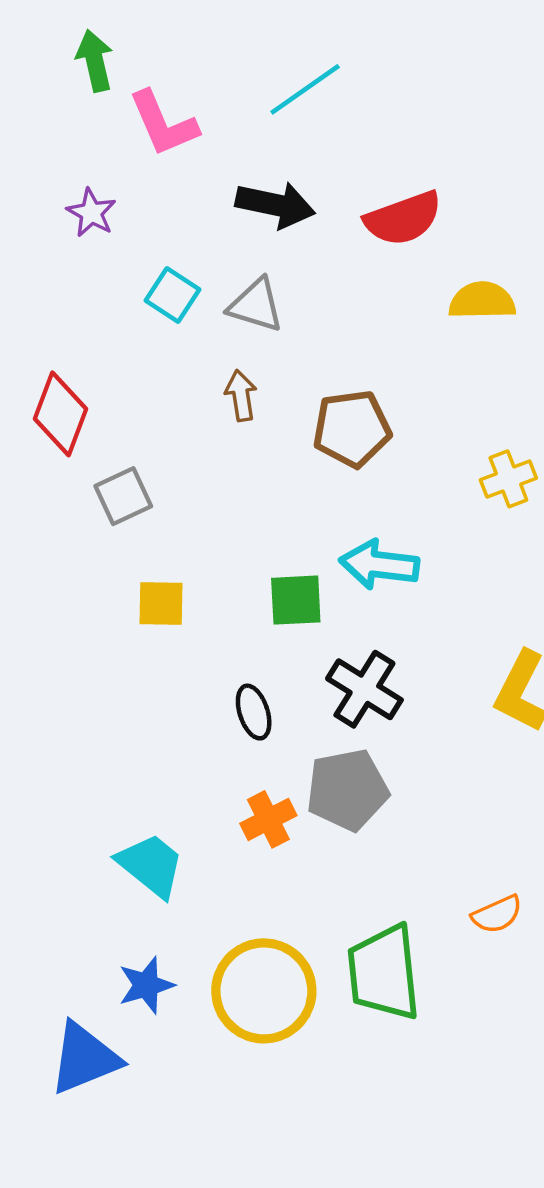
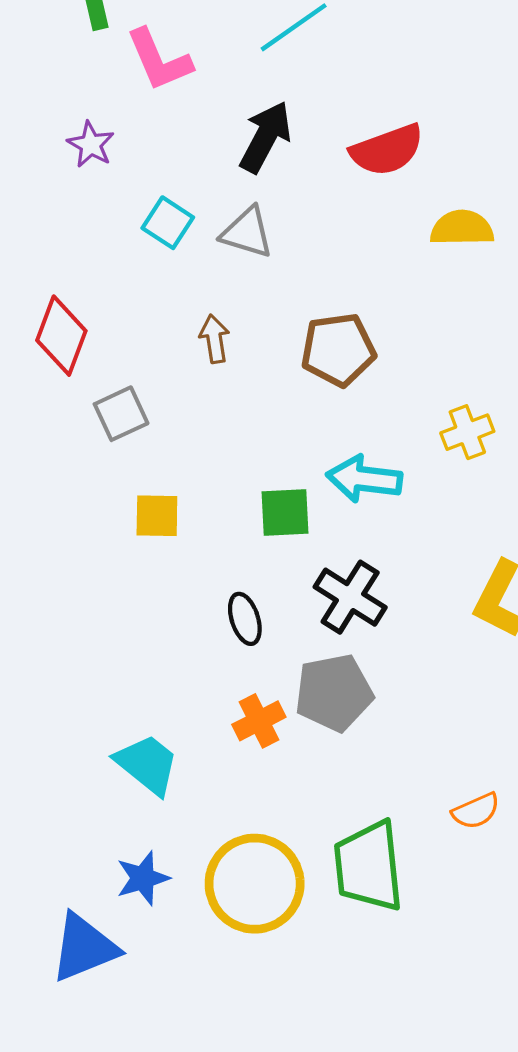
black arrow: (275, 205) -> (265, 137), turned -74
brown arrow: (241, 396) -> (214, 339), moved
yellow cross: (508, 479) -> (467, 432), moved

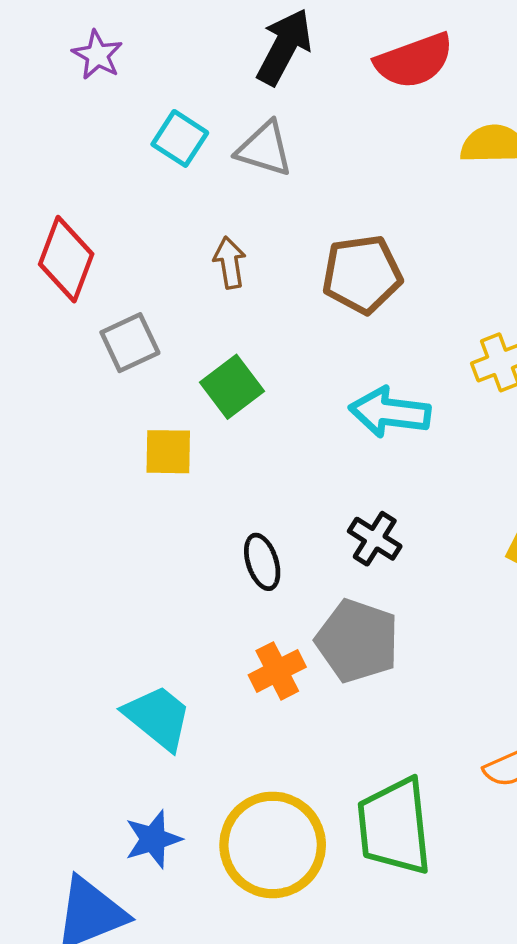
green square: (285, 512) -> (232, 387), moved, turned -34
black cross: (350, 597) -> (375, 539), size x0.7
gray pentagon: (334, 693) -> (357, 641), turned 30

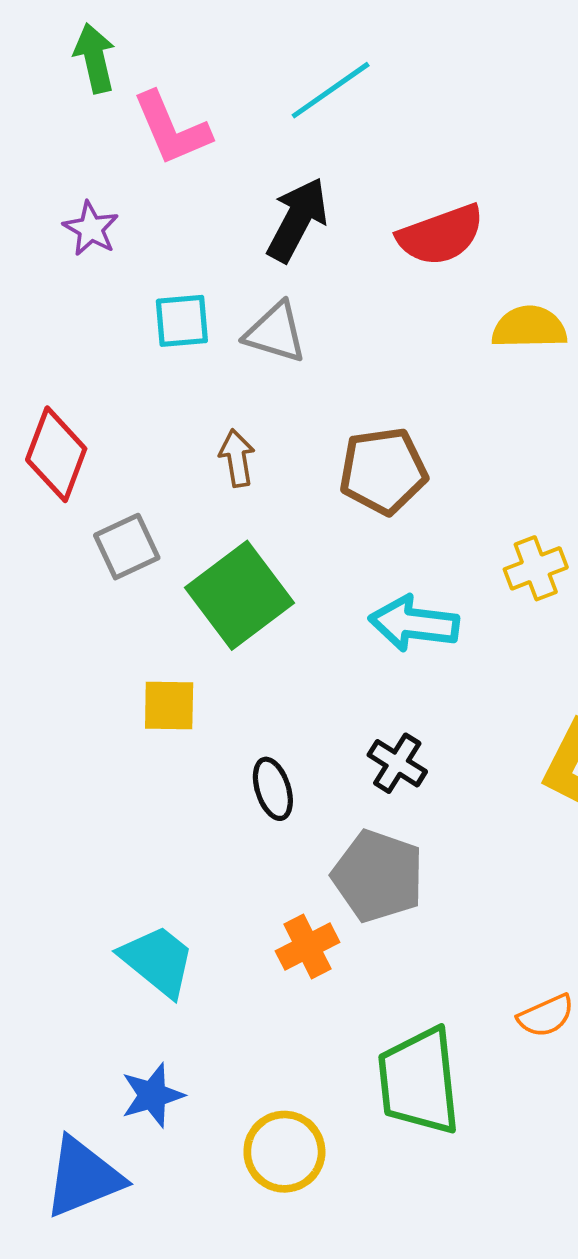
cyan square: (180, 138) -> (182, 321), turned -38
green square: (232, 387) -> (240, 595), size x1.5
yellow square: (168, 452) -> (169, 706), moved
orange cross: (277, 671) -> (307, 947), moved
yellow circle: (273, 845) -> (284, 1152), moved, size x0.7

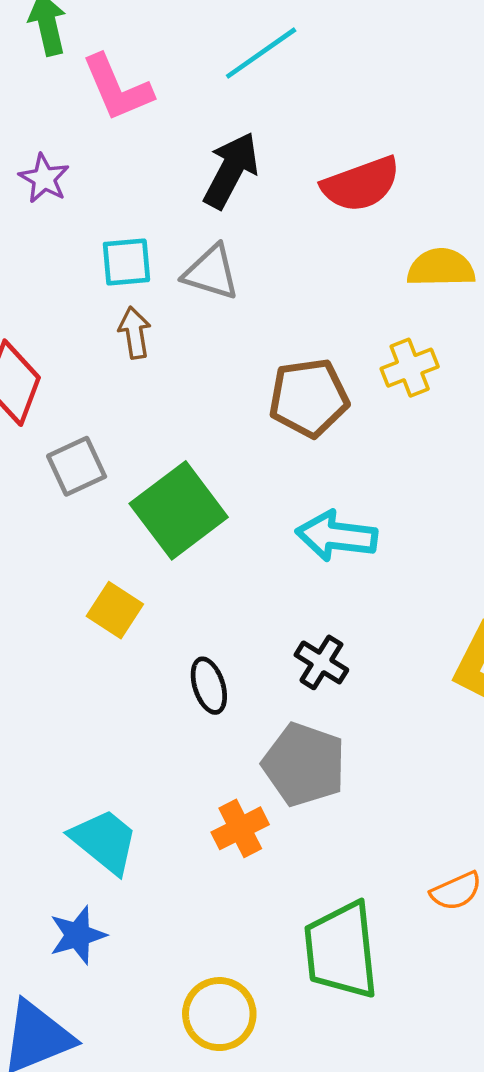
brown arrow: (237, 458) -> (135, 333), moved
yellow cross: (536, 568) -> (410, 368), moved
yellow square: (169, 706) -> (115, 610), turned 32
blue star: (152, 1095) -> (78, 935), moved

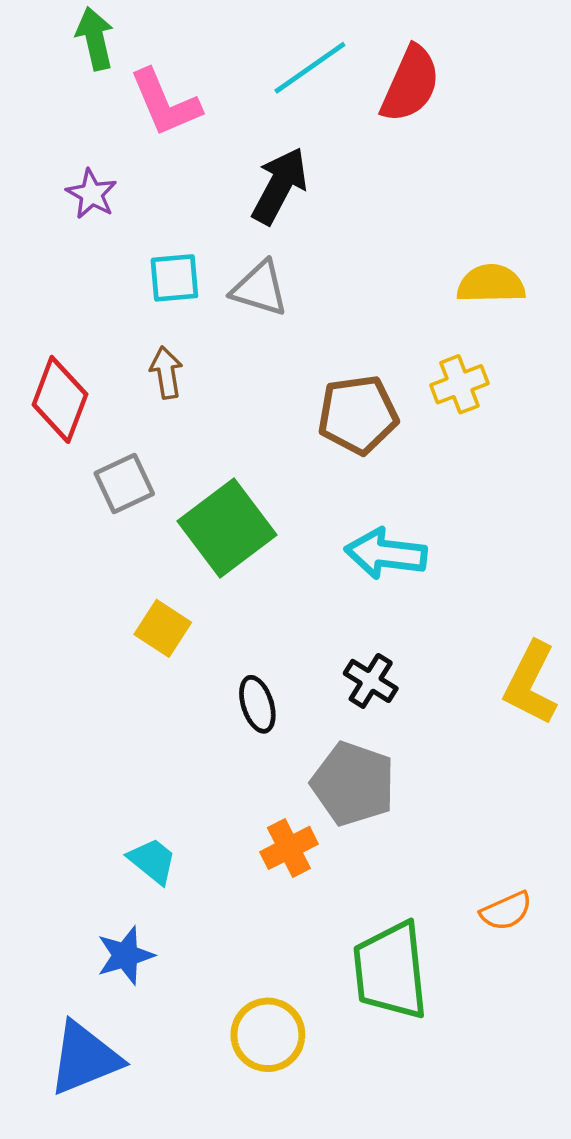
red semicircle: (361, 184) -> (410, 84), moved, turned -46
brown arrow: (135, 333) -> (166, 373), moved
cyan trapezoid: (104, 841) -> (152, 861), size x0.7

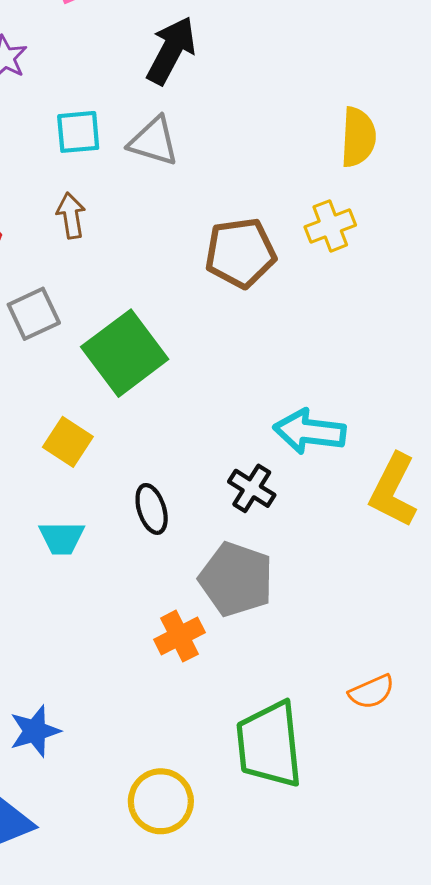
yellow semicircle: (491, 284) -> (358, 137), turned 94
cyan arrow: (386, 554) -> (310, 432), moved
cyan trapezoid: (152, 861) -> (62, 538), moved, turned 141

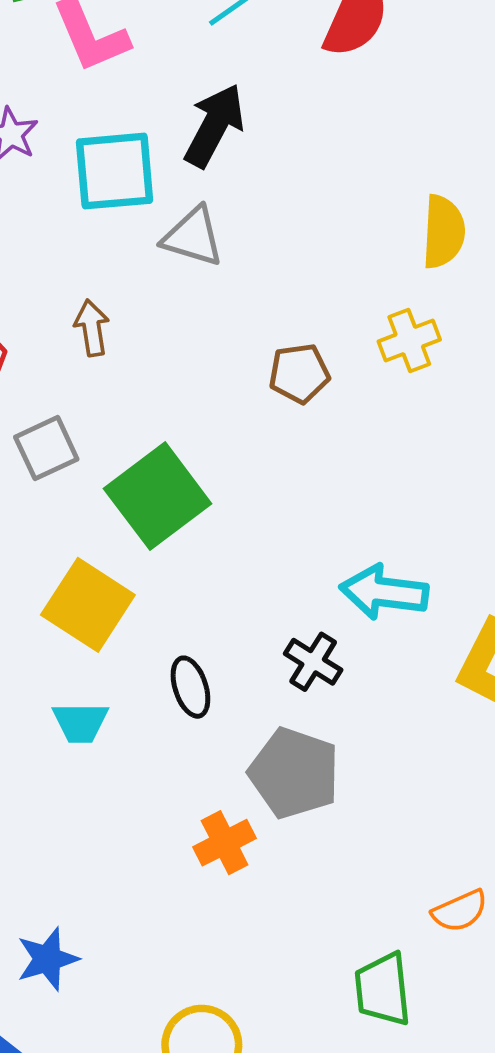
cyan square: (78, 132) -> (115, 171), moved, size x1.5
brown pentagon: (240, 253) -> (299, 373), size x0.7
yellow square: (68, 442) -> (88, 605), size x1.5
green trapezoid: (269, 744) -> (383, 989), moved, size x0.7

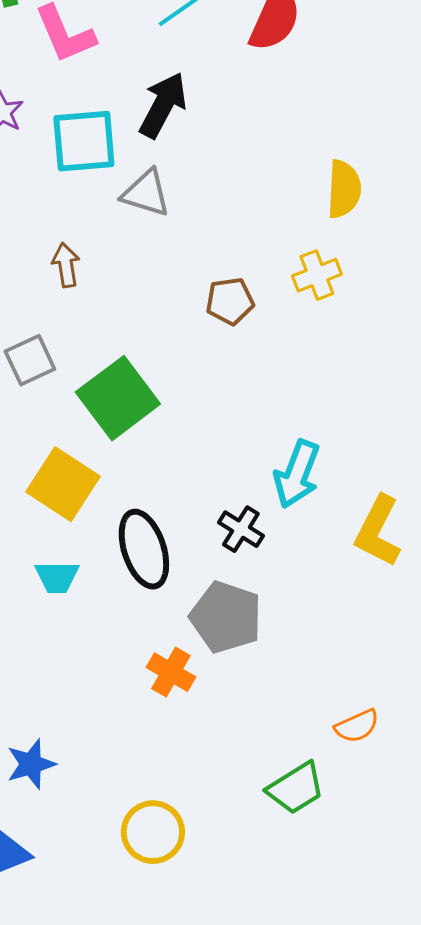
cyan arrow: (384, 592) -> (297, 474), turned -76
black ellipse: (190, 687) -> (144, 549), size x1.6
orange cross: (225, 843) -> (171, 672), turned -33
green trapezoid: (383, 989) -> (296, 788), turned -116

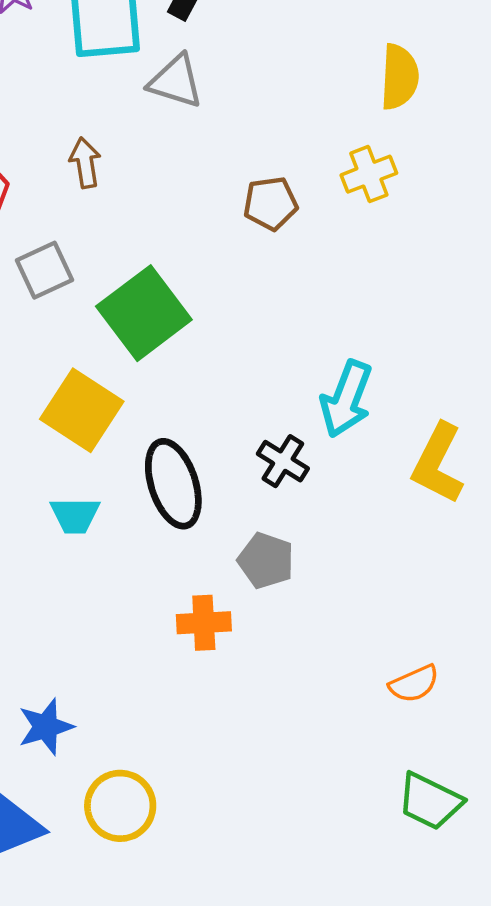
gray pentagon: (226, 617) -> (266, 561), size x0.7
orange cross: (171, 672) -> (204, 623), turned -33
green trapezoid: (296, 788) -> (430, 801), moved, turned 58
yellow circle: (153, 832) -> (120, 806), moved

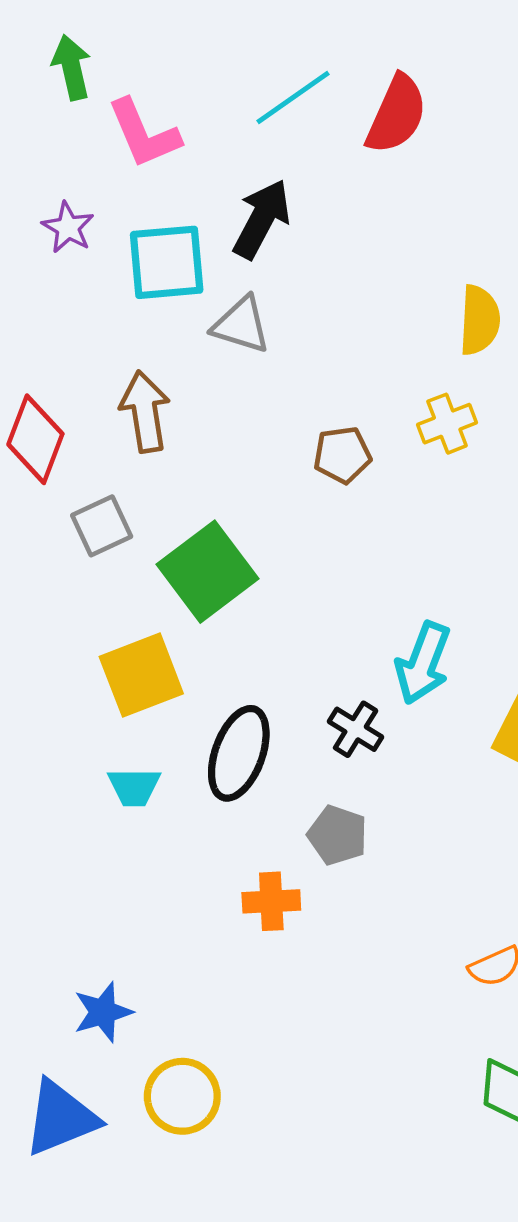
brown arrow: (85, 163) -> (145, 412), size x1.5
yellow square: (82, 410) -> (141, 675), turned 36
black ellipse: (173, 484) -> (239, 753), turned 38

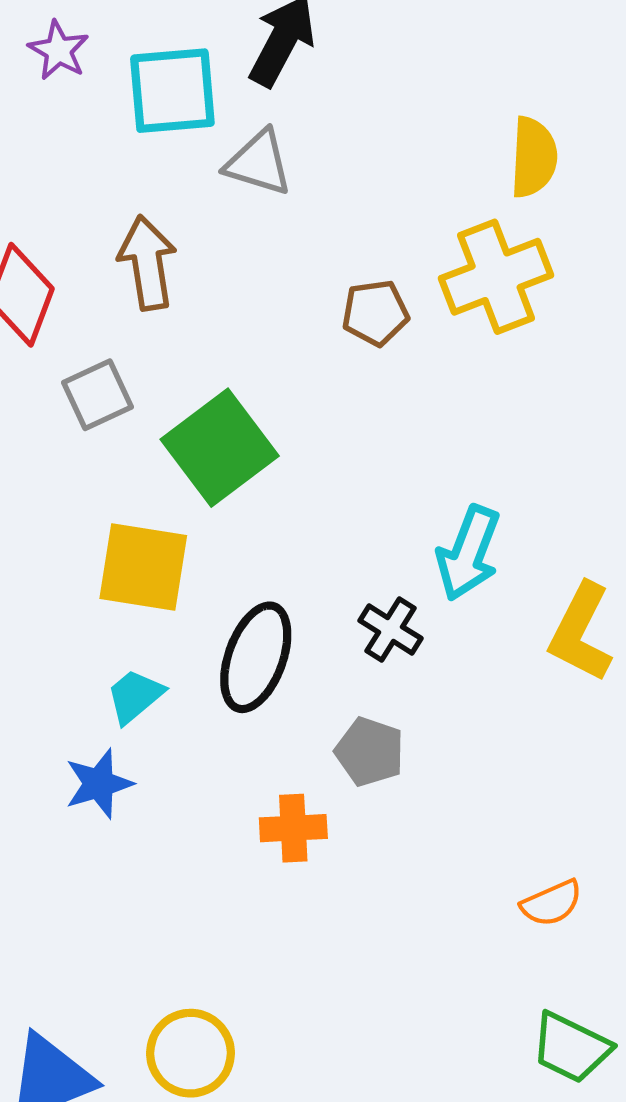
yellow cross: (447, 424) -> (496, 277), size x1.6
yellow square: (141, 675) -> (143, 567), turned 30
cyan trapezoid: (134, 787) -> (135, 696), turned 140
blue star: (103, 1012) -> (99, 784), moved

